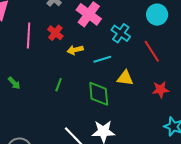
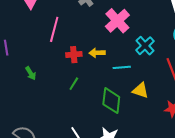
red cross: (55, 33) -> (74, 55), moved, turned 35

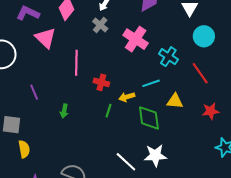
yellow arrow: (97, 53) -> (127, 97), moved
red cross: (74, 55) -> (101, 82), turned 35
green arrow: (31, 73) -> (64, 111), turned 56

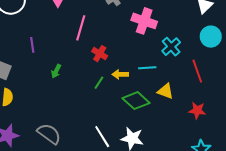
pink cross: (136, 39) -> (144, 21), turned -30
green diamond: (149, 118) -> (136, 101), turned -56

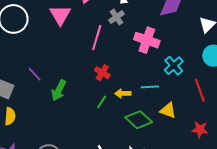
pink line: (81, 28) -> (97, 38), moved
purple line: (32, 45) -> (35, 74), moved, turned -35
green arrow: (56, 71) -> (59, 90), size x1.5

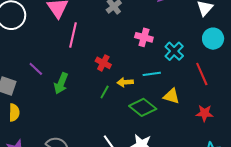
pink line: (97, 38) -> (73, 35), moved
pink cross: (147, 40) -> (144, 37), moved, size x0.7

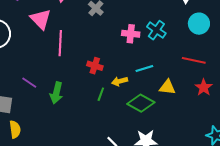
cyan cross: (174, 51) -> (156, 30), moved
red line: (202, 74) -> (194, 60), turned -45
red star: (204, 113) -> (204, 87), moved, turned -30

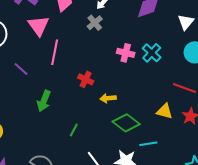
cyan line: (144, 69) -> (148, 144), moved
purple line: (29, 83) -> (21, 69), moved
yellow triangle: (167, 87) -> (165, 111), moved
green line: (101, 94) -> (74, 130), moved

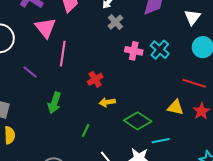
gray cross: (95, 23) -> (115, 22), moved
red cross: (86, 79) -> (95, 79), turned 35
yellow arrow: (108, 98) -> (107, 102), moved

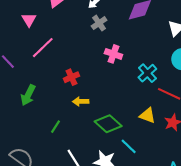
pink triangle: (46, 28) -> (29, 20), size x0.7
cyan cross: (160, 50) -> (147, 73), moved
pink line: (63, 54) -> (43, 48), turned 30
cyan line: (161, 141) -> (129, 146), turned 48

